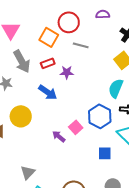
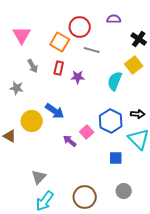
gray arrow: (22, 61) -> (33, 66), size x0.6
red rectangle: (48, 63) -> (59, 68), turned -56
cyan semicircle: (116, 88) -> (115, 81), moved
blue arrow: (48, 92) -> (55, 111), moved

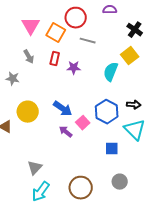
pink triangle: (22, 35) -> (31, 26), moved
blue arrow: (55, 111) -> (63, 109), moved

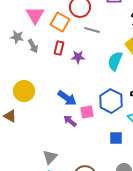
gray star: (13, 79) -> (17, 37), moved
yellow circle: (28, 112) -> (24, 91), moved
pink square: (83, 123) -> (87, 112), turned 32
gray triangle: (35, 168) -> (50, 157), moved

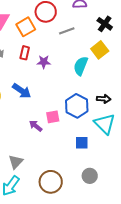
orange square: (60, 22) -> (26, 27), turned 30
gray line: (92, 30) -> (67, 31), moved, turned -35
blue arrow: (67, 98) -> (22, 91), moved

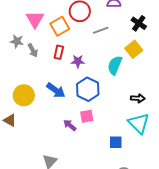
blue hexagon: (77, 106) -> (88, 89), moved

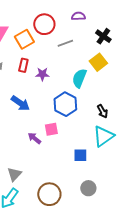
blue hexagon: (88, 89) -> (65, 104), moved
black arrow: (138, 98) -> (102, 111), turned 56
cyan triangle: (139, 123) -> (103, 136), turned 40

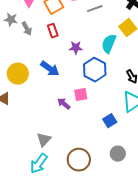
red rectangle: (23, 65) -> (53, 31), turned -32
purple star: (42, 74) -> (76, 48), moved
blue square: (80, 155) -> (110, 121), turned -32

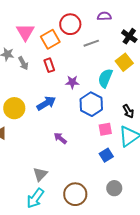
blue arrow: (50, 69) -> (46, 103), turned -66
pink square: (81, 95) -> (105, 129), moved

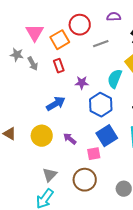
yellow circle: (14, 108) -> (42, 136), moved
pink square: (105, 129) -> (94, 154), moved
blue square: (106, 155) -> (107, 136), moved, size x1.5
brown circle: (75, 194) -> (85, 180), moved

